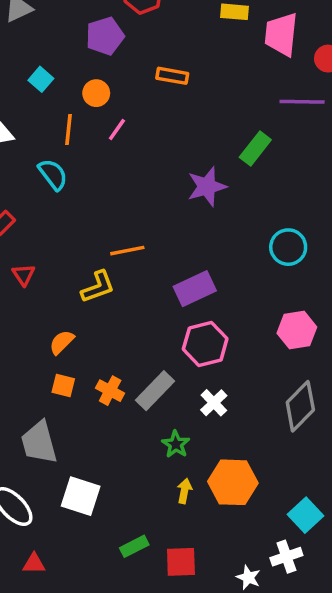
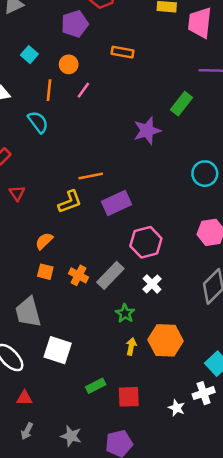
purple rectangle: (195, 289) -> (116, 203), moved

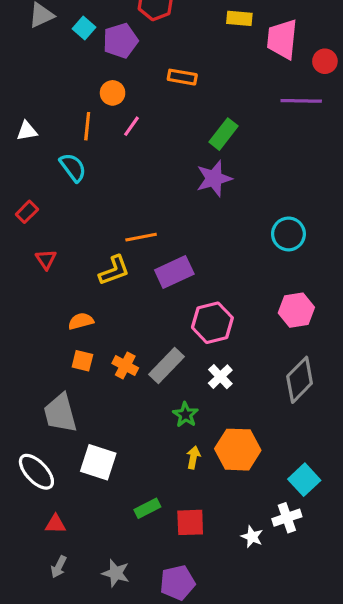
cyan square: (29, 55) -> (84, 28), moved
green rectangle: (181, 104) -> (223, 134), moved
orange semicircle: (44, 241) -> (81, 321), turned 30

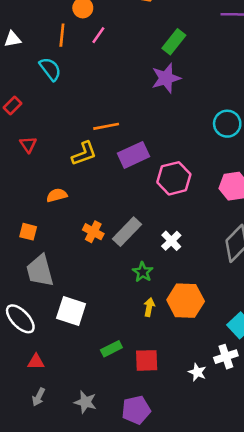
pink hexagon: (212, 323) -> (174, 178), moved
orange square: (82, 361) -> (28, 232), moved

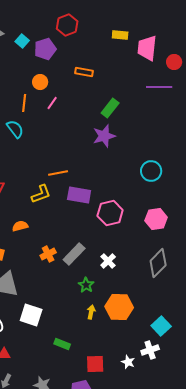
purple rectangle: (134, 155) -> (79, 195), turned 35
orange cross: (93, 232) -> (48, 254), turned 35
green rectangle: (111, 349) -> (62, 344), turned 49
red square: (147, 360) -> (95, 364), moved

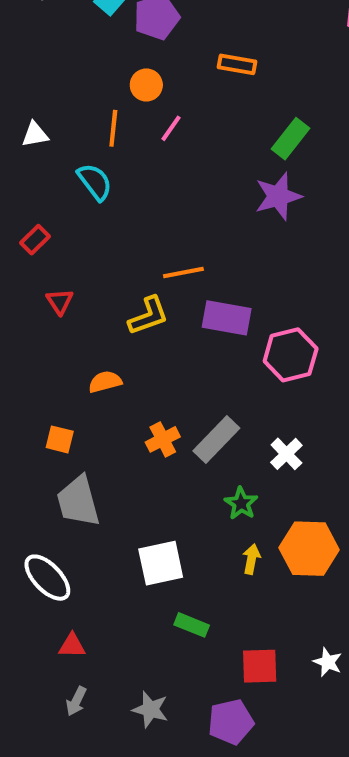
white square: (31, 315) -> (161, 563), moved, turned -30

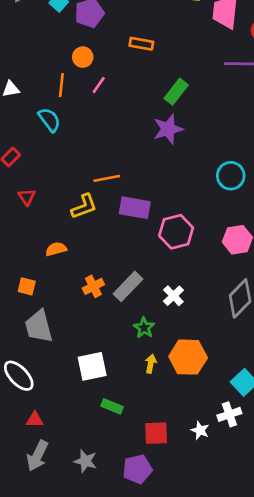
gray arrow: (76, 701) -> (37, 456), size x1.6

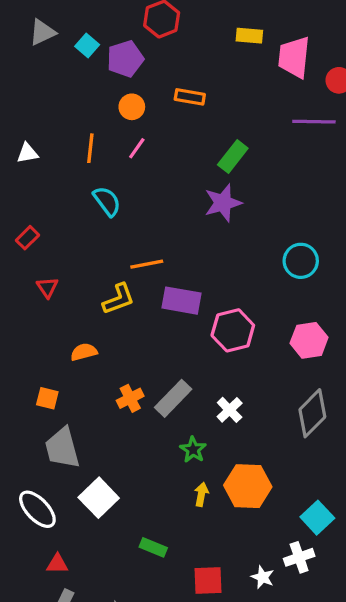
orange circle: (83, 57) -> (132, 107), moved
cyan semicircle: (49, 120) -> (107, 201), moved
white square: (92, 366) -> (99, 498), moved, turned -32

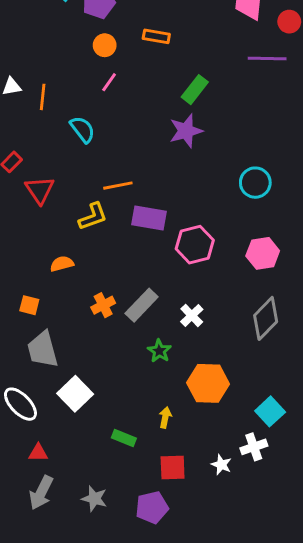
orange line: (90, 148) -> (43, 97), moved
red triangle: (47, 287) -> (40, 190), moved, size x1.5
yellow arrow: (201, 494) -> (165, 417), moved

